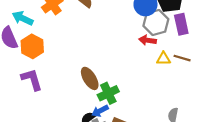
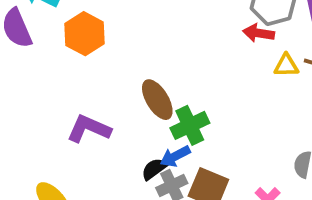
orange hexagon: (32, 46) -> (85, 34), moved
purple L-shape: (32, 79) -> (89, 129), moved, turned -50

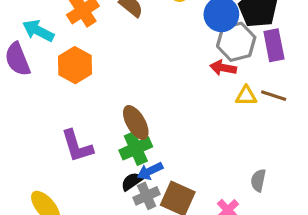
green cross: (190, 125) -> (136, 148), moved
purple L-shape: (89, 129) -> (77, 146), turned -132

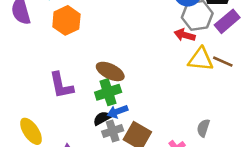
purple rectangle: (274, 45) -> (227, 21), turned 55
yellow triangle: (246, 96) -> (201, 59), size x1.5
brown ellipse: (136, 123) -> (110, 71), turned -40

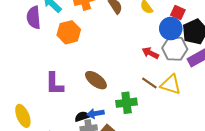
red arrow: (185, 35) -> (150, 53), moved
brown line: (223, 62) -> (149, 83), moved
green cross: (108, 92) -> (127, 103), moved

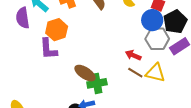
red arrow: (150, 53) -> (133, 55), moved
purple L-shape: (54, 84) -> (48, 49), moved
green cross: (127, 103) -> (97, 83), moved

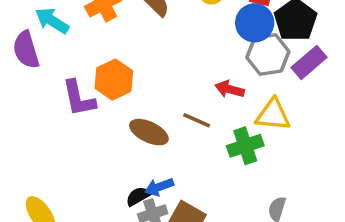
orange hexagon: (57, 30) -> (114, 80), moved
brown line: (135, 73) -> (197, 120), moved
green cross: (97, 83) -> (245, 146), moved

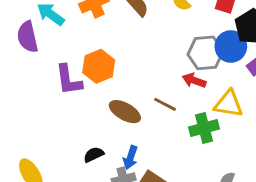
blue circle: (255, 23) -> (231, 46), moved
gray hexagon: (268, 55) -> (205, 53), moved
blue arrow: (159, 187) -> (130, 158), turned -55
black semicircle: (138, 196) -> (94, 155), moved

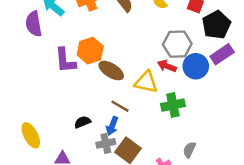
blue circle: (231, 46) -> (196, 66), moved
brown line: (165, 104) -> (120, 106), moved
yellow triangle: (229, 104) -> (146, 82), moved
brown ellipse: (125, 112) -> (111, 71), moved

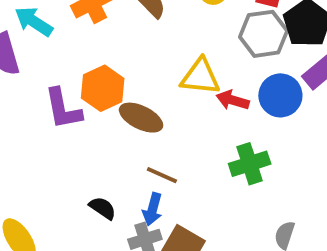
gray hexagon: (177, 44) -> (263, 34), moved
yellow triangle: (146, 82) -> (200, 77), moved
black semicircle: (82, 122) -> (103, 208), turned 63

